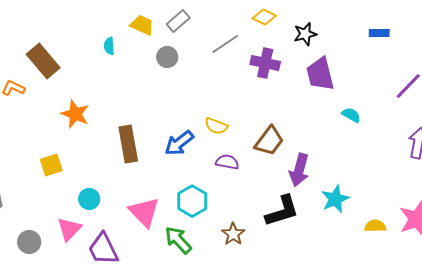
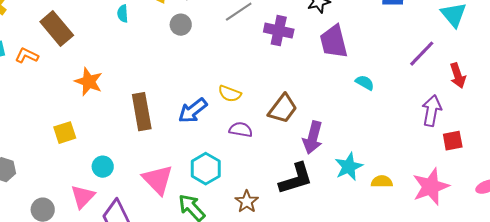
yellow semicircle: (375, 226) -> (382, 182), moved

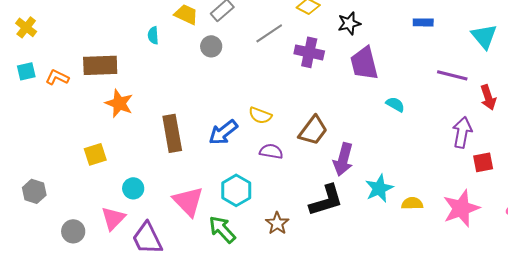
brown rectangle: (57, 29) -> (100, 65), moved, turned -52
purple line: (422, 54) -> (452, 75), turned 60

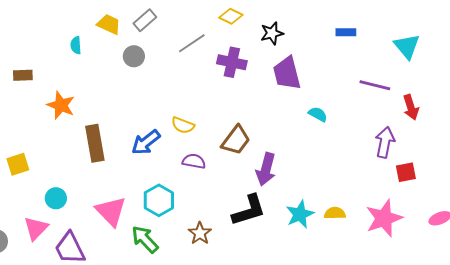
brown rectangle: (100, 65) -> (23, 75), size x0.6
orange star: (119, 103) -> (61, 105), moved
cyan star: (379, 188) -> (300, 214), moved

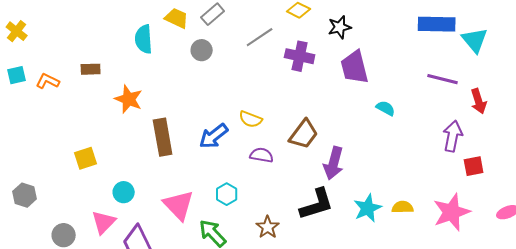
blue rectangle: (346, 32) -> (437, 24), moved, size x1.8
cyan semicircle: (76, 45) -> (144, 39), size x1.6
cyan hexagon: (159, 200) -> (227, 194), size x0.7

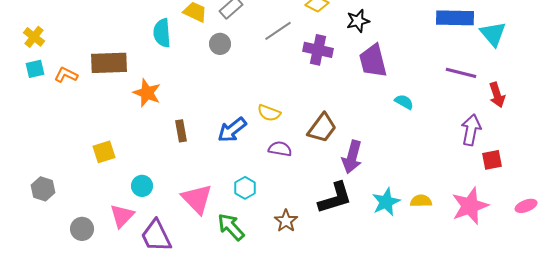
yellow cross: (17, 31) -> (34, 37), moved
brown rectangle: (91, 69) -> (109, 63), size x1.8
brown rectangle: (163, 137) -> (181, 131), size x0.6

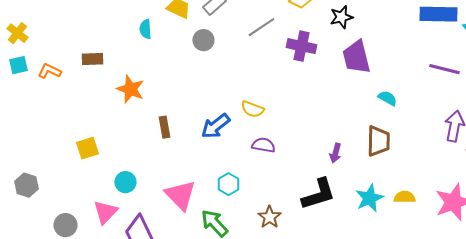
cyan semicircle: (162, 33) -> (145, 29), size x0.7
brown rectangle: (109, 63) -> (92, 59), size x0.6
brown trapezoid: (322, 128) -> (378, 141), moved, turned -36
purple arrow: (352, 157) -> (335, 153), size x0.6

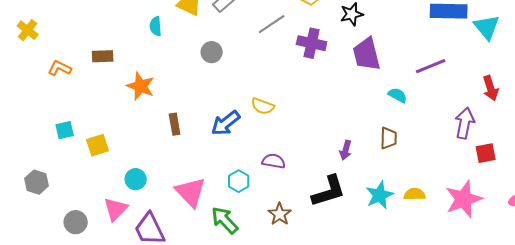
gray circle: (203, 40) -> (212, 52), moved
cyan square: (18, 65) -> (65, 130), moved
purple line: (444, 69) -> (431, 66), moved, turned -36
brown trapezoid: (378, 141) -> (389, 138), size x0.7
purple semicircle: (263, 145) -> (274, 161), moved

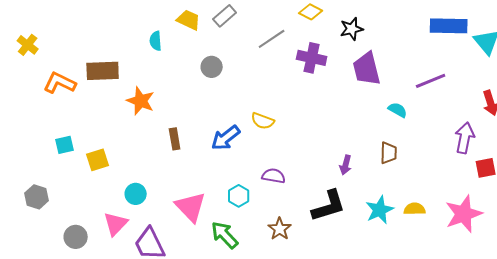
brown rectangle: (103, 56) -> (103, 71), size x1.5
orange L-shape: (60, 68) -> (60, 83), size x1.4

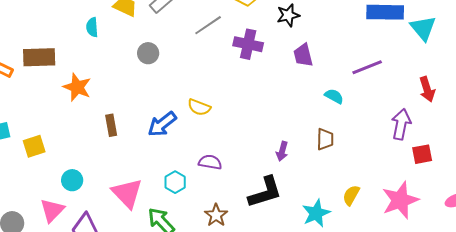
purple trapezoid: (367, 69) -> (303, 55), size x0.7
yellow semicircle: (415, 209) -> (351, 195), turned -60
cyan star: (380, 210) -> (316, 213), moved

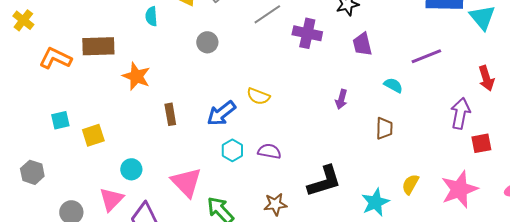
purple arrow: (282, 151) -> (341, 99), moved
cyan hexagon: (175, 182) -> (232, 150), moved
brown star: (216, 215) -> (275, 204), turned 30

